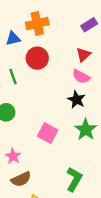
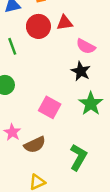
red triangle: (83, 55) -> (65, 23), moved, turned 35
brown semicircle: (21, 179) -> (35, 145), moved

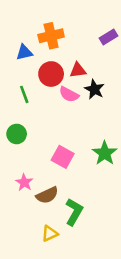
pink semicircle: (86, 46) -> (69, 94), moved
black star: (81, 71) -> (94, 89), moved
green L-shape: (78, 157) -> (74, 212), moved

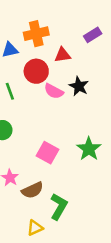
red triangle: (78, 70) -> (63, 55), moved

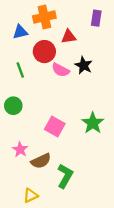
purple rectangle: (93, 35) -> (96, 18), turned -49
yellow triangle: (35, 228) -> (31, 196), moved

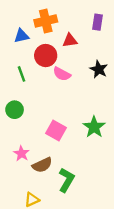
black star: (84, 65) -> (99, 69), moved

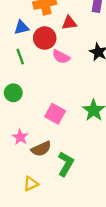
blue triangle: (21, 36) -> (21, 28), moved

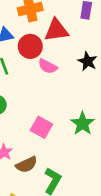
red triangle: (69, 23) -> (56, 30), size x1.5

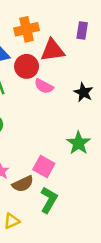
black star: (87, 61) -> (83, 92), moved
pink square: (41, 127) -> (44, 167), moved

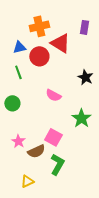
red triangle: (53, 50) -> (60, 43), turned 40
pink semicircle: (44, 86) -> (53, 95), moved

